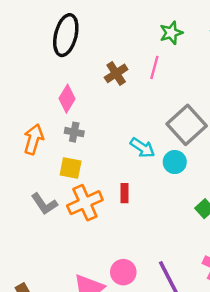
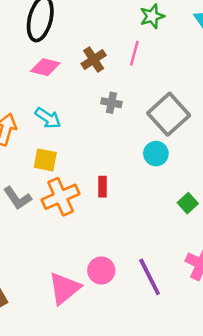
pink diamond: (67, 99) -> (45, 67), moved, turned 72
gray cross: (74, 132) -> (111, 103), moved
cyan arrow: (142, 148) -> (48, 118), moved

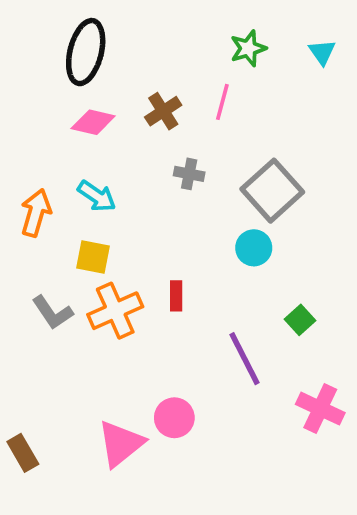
purple line: (150, 277) -> (245, 359), moved

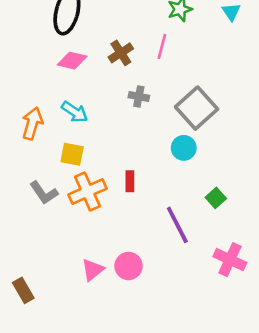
pink triangle: (121, 444) -> (93, 270), moved, size x0.7

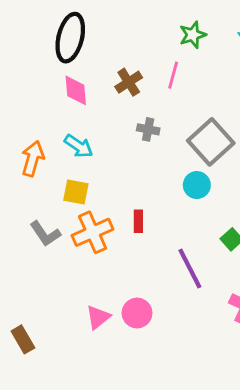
pink diamond: (72, 61) -> (76, 90), turned 72

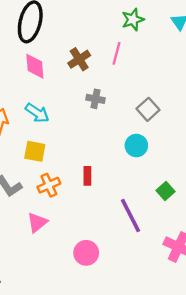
gray square: (211, 142) -> (148, 109), size x0.6
orange cross: (93, 232) -> (49, 185), size x0.7
pink triangle: (98, 317) -> (37, 222), moved

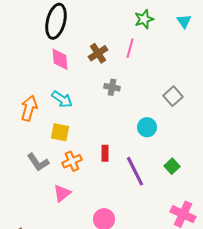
gray square: (148, 109) -> (173, 96), moved
purple line: (130, 216) -> (135, 171), moved

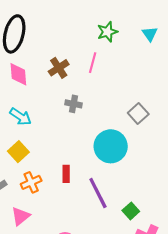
cyan circle: (147, 127) -> (111, 146), size x1.6
yellow square: (60, 132) -> (18, 152), turned 36
green square: (172, 166) -> (131, 211), moved

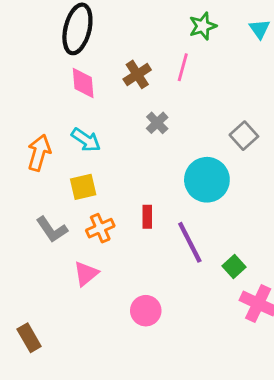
gray cross: (74, 104) -> (157, 123), turned 35
yellow square: (18, 152) -> (83, 187), turned 30

